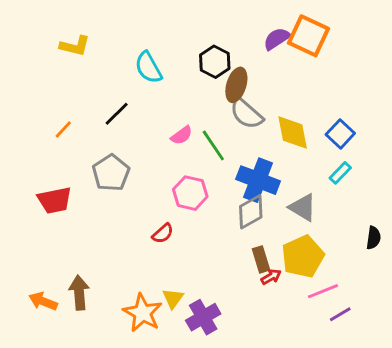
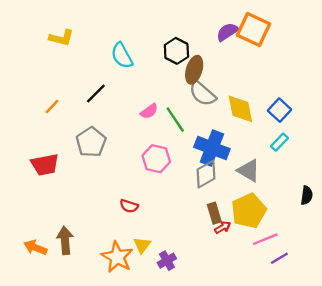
red semicircle: (163, 233) -> (129, 206), moved, turned 60
purple cross: (203, 317) -> (167, 261), size x0.7

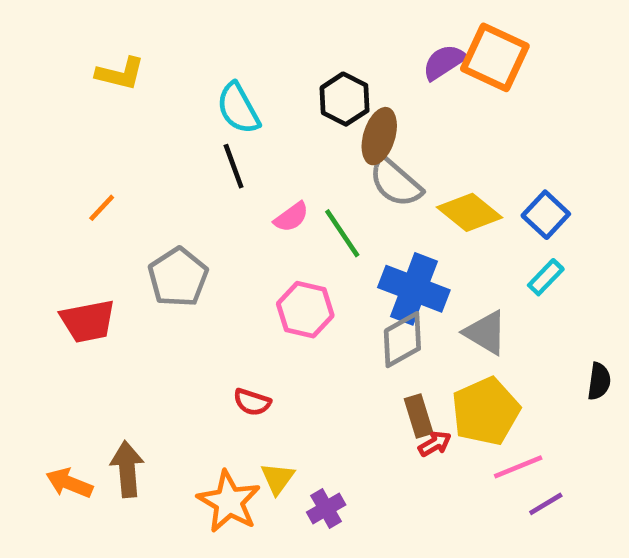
black line: (96, 94) -> (234, 166), moved, turned -65
yellow diamond: (240, 109) -> (469, 212), turned -40

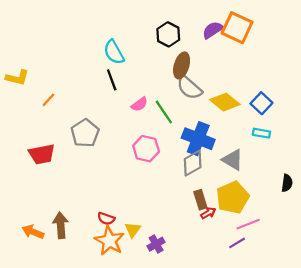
yellow L-shape: (120, 74) -> (17, 78), moved
black hexagon: (345, 99) -> (168, 34), moved
cyan rectangle: (546, 277) -> (261, 133), turned 56
red semicircle: (252, 402) -> (106, 219), moved
purple line: (546, 504) -> (237, 243), moved

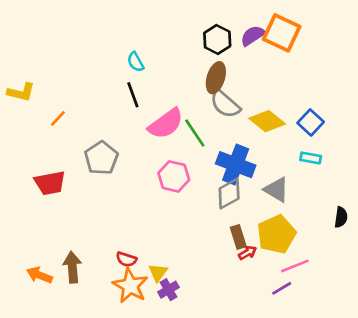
black hexagon: (168, 34) -> (217, 39), moved
cyan semicircle: (114, 52) -> (136, 62), size x0.7
pink semicircle: (139, 104) -> (166, 124), size x1.8
purple cross: (156, 244) -> (168, 290), moved

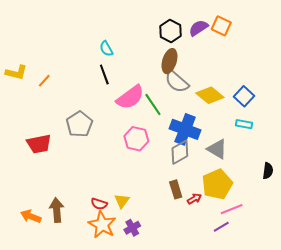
orange square: (282, 33) -> (221, 26), size x0.7
orange line: (58, 118) -> (44, 81), moved
brown rectangle: (238, 237) -> (176, 189), moved
yellow triangle: (158, 273) -> (122, 201), moved

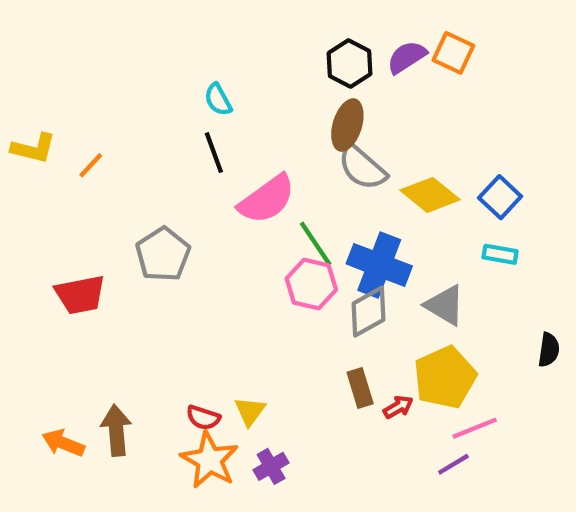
green line: (153, 105) -> (316, 244), moved
pink hexagon: (136, 139) -> (311, 284), moved

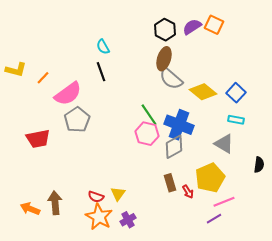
pink semicircle: (267, 199) -> (68, 94), moved
gray triangle: (445, 305) -> (224, 144), moved
red arrow: (398, 407) -> (188, 192), turned 88

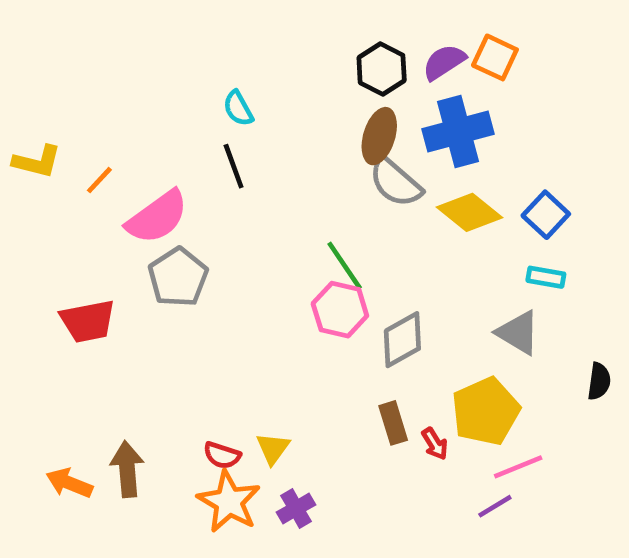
blue cross: (179, 125) -> (458, 131), moved, turned -36

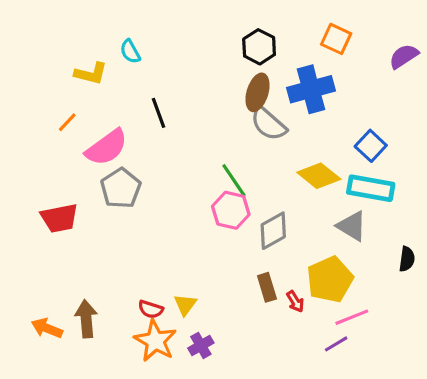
purple semicircle: (444, 62) -> (404, 56), moved
cyan semicircle: (238, 108) -> (130, 52), moved
yellow L-shape: (37, 162) -> (91, 74), moved
yellow diamond: (469, 212) -> (319, 176), moved
cyan rectangle: (546, 277) -> (371, 188), size x1.8

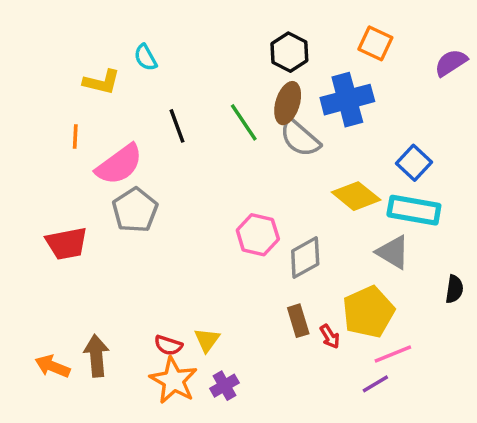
orange line: (67, 122) -> (75, 136), turned -40
green line: (234, 180) -> (244, 122), moved

